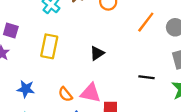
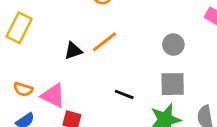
orange line: (146, 22) -> (104, 42), moved
orange semicircle: (65, 94) -> (23, 89), turned -49

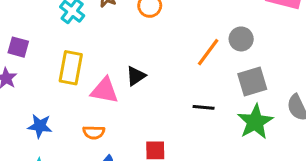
orange line: (104, 42) -> (208, 52), moved
pink triangle: (53, 96) -> (105, 90), moved

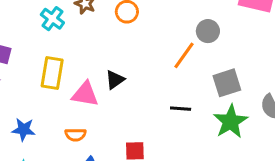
gray circle: (241, 39) -> (208, 31), moved

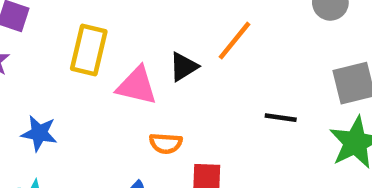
orange line: (184, 55) -> (234, 41), moved
orange semicircle: (75, 135) -> (166, 143), moved

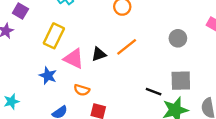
black line: (281, 118) -> (154, 92), moved
blue star: (39, 133) -> (48, 76), moved

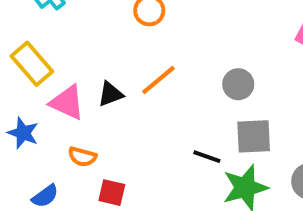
yellow rectangle: (54, 36) -> (32, 64), turned -65
gray circle: (178, 38) -> (238, 84), moved

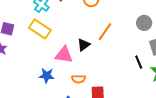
yellow rectangle: (32, 64) -> (40, 29), moved
black line: (207, 157) -> (139, 62), turned 64

